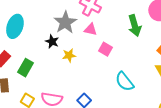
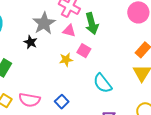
green arrow: (135, 25) -> (92, 24), moved
yellow star: (69, 55) -> (66, 60), moved

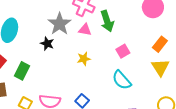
pink square: (84, 51) -> (123, 51), moved, turned 32

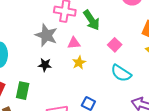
pink triangle: (85, 30) -> (74, 43), moved
black star: (47, 44) -> (45, 65), moved

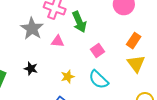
yellow star: (79, 63) -> (68, 77), moved
black star: (45, 65) -> (31, 69), moved

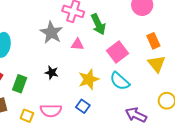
orange rectangle: (134, 41) -> (153, 41), turned -56
pink square: (97, 50) -> (117, 52), size x1.5
yellow star: (68, 77) -> (89, 79), size x1.5

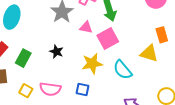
pink square: (117, 52) -> (108, 38), moved
yellow triangle: (157, 64) -> (149, 53), moved, turned -42
blue square: (83, 106) -> (83, 89), turned -32

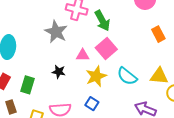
pink triangle: (86, 27) -> (83, 55), moved
yellow triangle: (149, 53) -> (159, 76), moved
blue square: (83, 89) -> (92, 104), turned 32

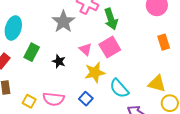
pink triangle: (83, 55) -> (85, 49), turned 32
cyan semicircle: (127, 76) -> (119, 88), moved
green rectangle: (27, 85) -> (32, 52), moved

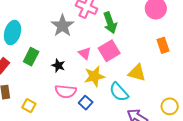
yellow triangle: (157, 84) -> (137, 73), moved
pink semicircle: (54, 99) -> (66, 91), moved

